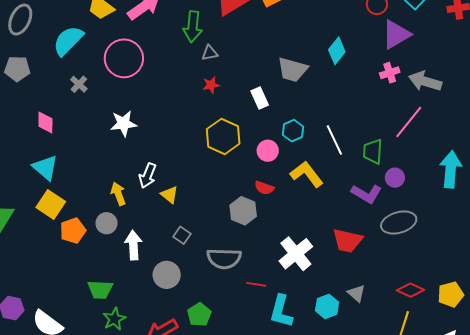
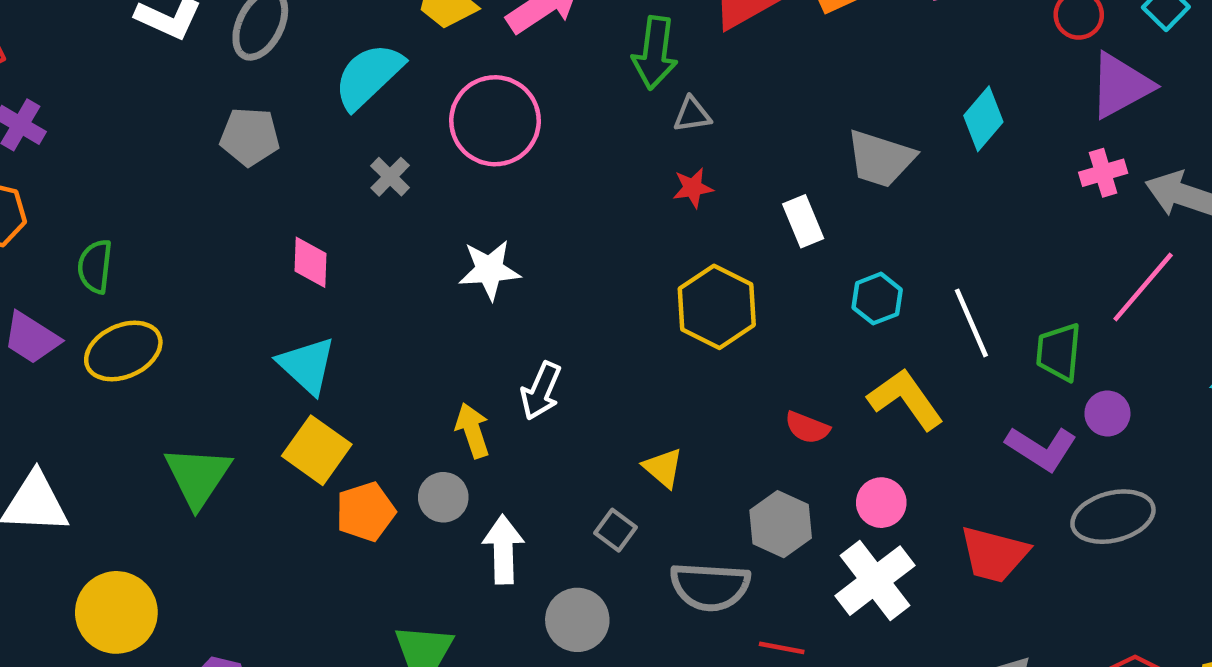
pink circle: (268, 151) -> (881, 503), moved
yellow triangle: (169, 195) -> (663, 468), moved
gray hexagon: (243, 211) -> (781, 524), moved

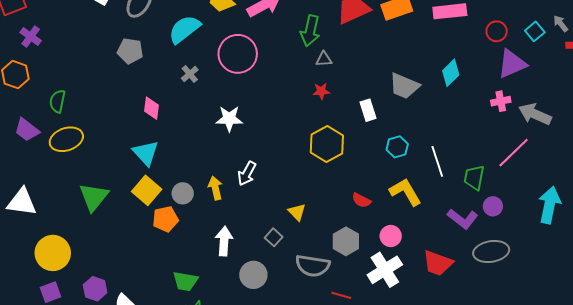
gray circle: (443, 497) -> (183, 193), moved

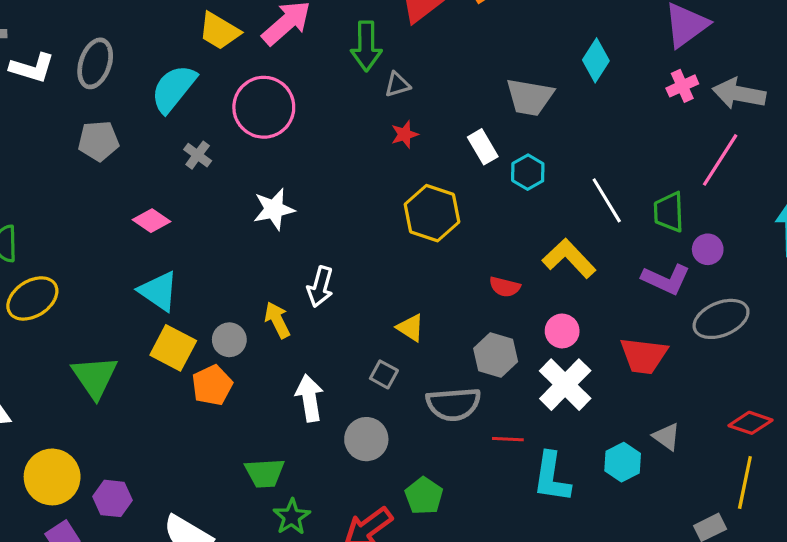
pink diamond: (152, 108) -> (151, 221), turned -50
cyan hexagon: (397, 147) -> (528, 172), moved
purple hexagon: (95, 289) -> (112, 498), moved

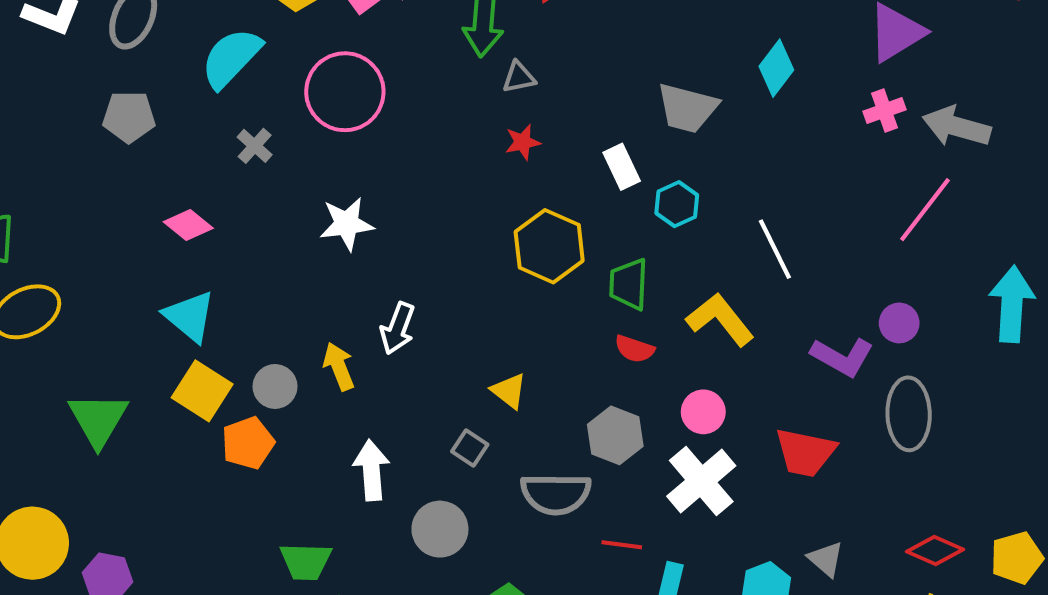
green trapezoid: (669, 212) -> (629, 284), moved
gray ellipse: (721, 319) -> (909, 414), turned -74

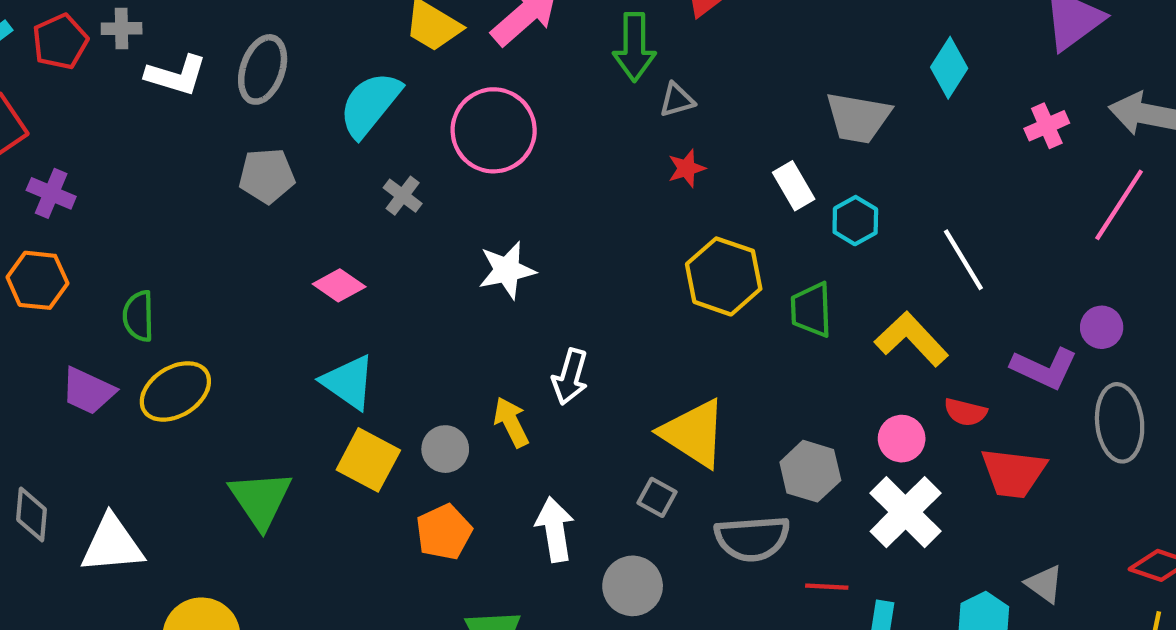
pink cross: (884, 110) -> (1047, 126), moved
red semicircle: (634, 349) -> (965, 412), moved
yellow triangle: (509, 391) -> (694, 433), size x1.8
orange pentagon: (248, 443) -> (444, 532), moved

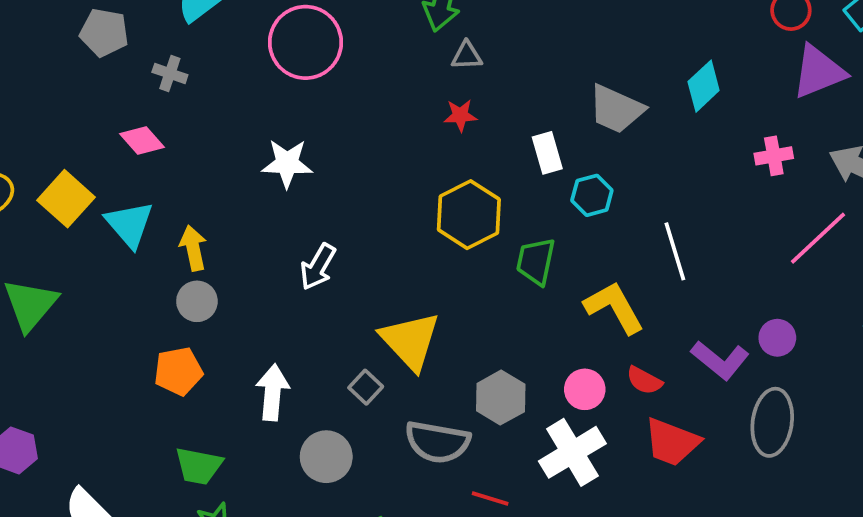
gray cross: (403, 196) -> (170, 73), moved, turned -32
yellow arrow: (511, 422) -> (193, 248), moved
yellow square: (368, 460) -> (66, 199), moved

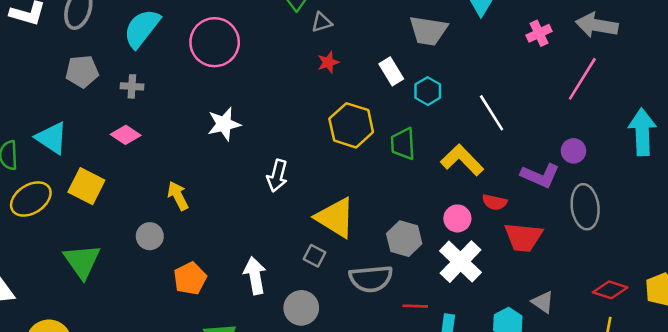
cyan triangle: (129, 224) -> (52, 138), moved
white arrow: (318, 267) -> (277, 176), moved
gray circle: (197, 301) -> (150, 236), moved

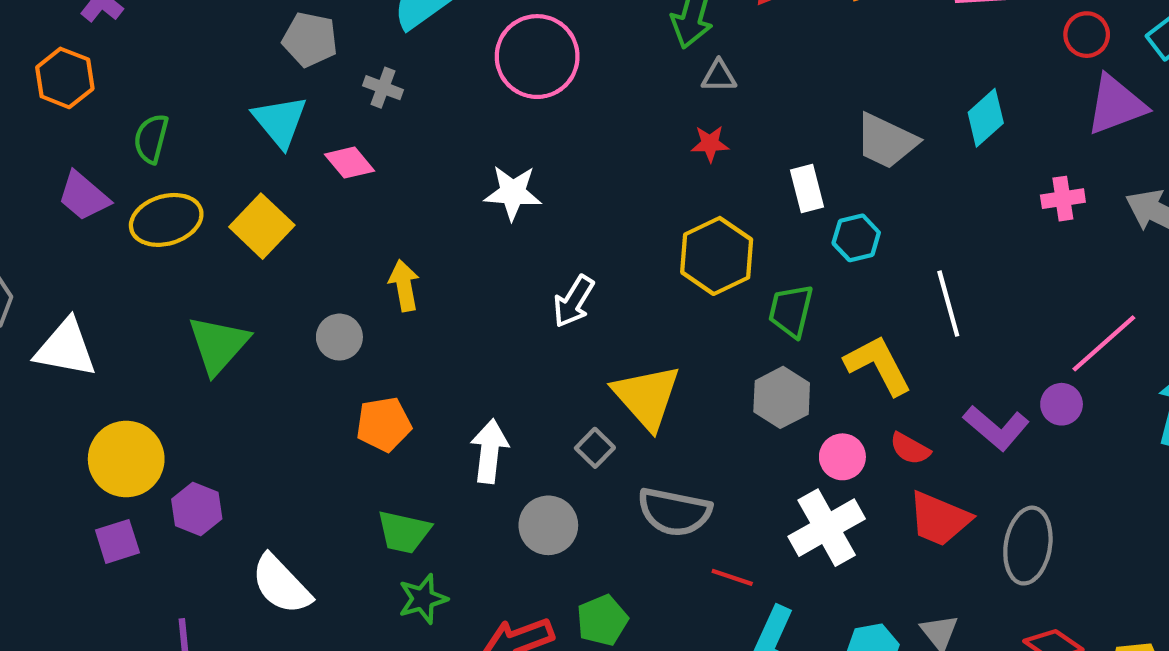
pink line: (582, 79) -> (1104, 343), moved
cyan triangle: (52, 138) -> (280, 121), moved
gray ellipse: (585, 207) -> (1028, 546), moved
gray hexagon: (404, 239) -> (782, 397), moved

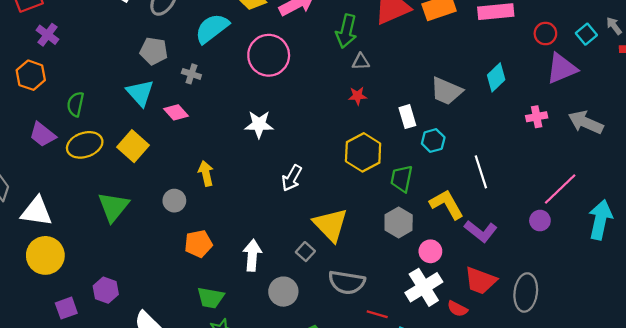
purple L-shape: (996, 428) -> (481, 231), moved
red semicircle: (910, 449) -> (457, 309), moved
yellow circle: (126, 459) -> (45, 255), moved

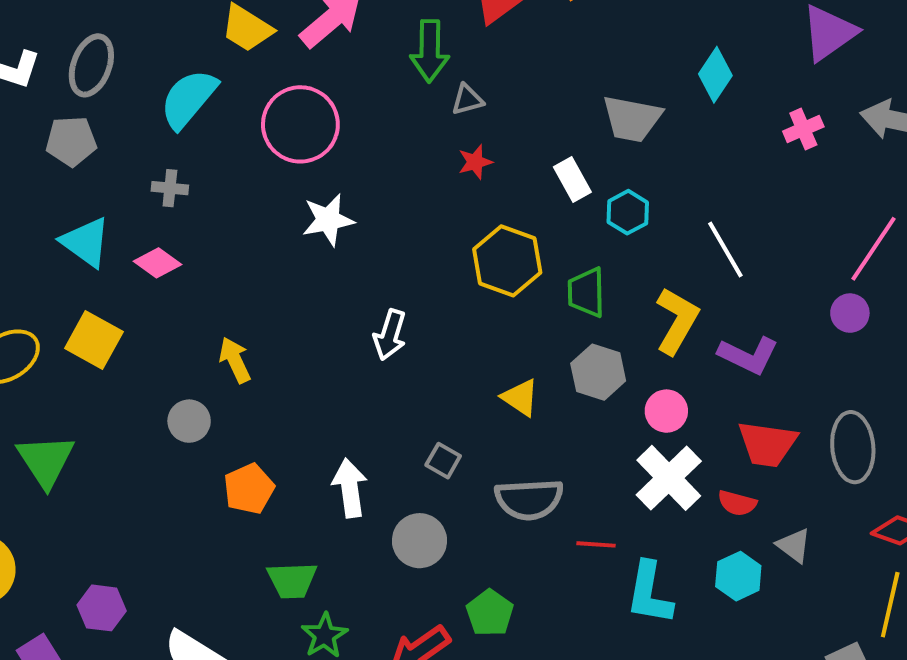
gray pentagon: (154, 51) -> (71, 141), moved
white star: (259, 124) -> (328, 220), moved
yellow L-shape: (447, 204) -> (677, 321), turned 72
green triangle: (113, 207) -> (46, 461), moved
yellow triangle: (330, 225) -> (520, 398), moved, size x0.6

